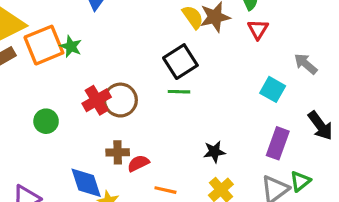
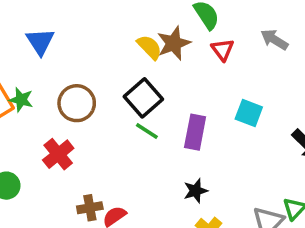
gray arrow: (306, 64) -> (274, 40), moved
green line: (179, 92) -> (147, 131), turned 40
brown circle: (120, 100) -> (77, 103), moved
purple rectangle: (278, 143) -> (195, 132), moved

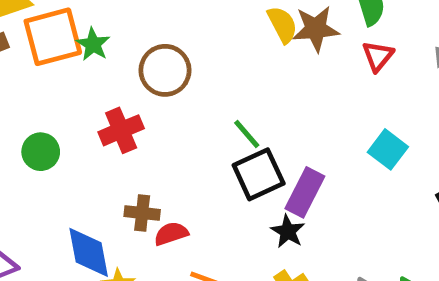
black square: (143, 98) -> (259, 174), moved
purple rectangle: (195, 132) -> (305, 192), moved
black star: (196, 191) -> (288, 231), turned 30

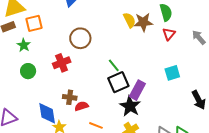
orange square: (53, 37) -> (34, 23), size x0.7
green star: (93, 44) -> (24, 45), moved
cyan square: (388, 149) -> (172, 73), turned 35
black star: (288, 231) -> (130, 106), size x1.5

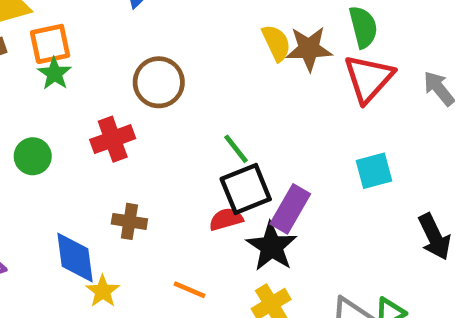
red triangle: (169, 34) -> (369, 78), size x1.6
green star: (24, 45) -> (54, 74), moved
red semicircle: (82, 106) -> (226, 219), moved

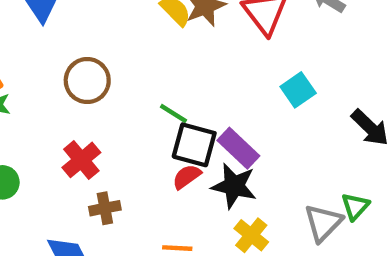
red cross: (113, 139) -> (81, 160), moved
black square: (246, 189) -> (194, 145), turned -33
purple rectangle: (290, 209) -> (238, 148), turned -57

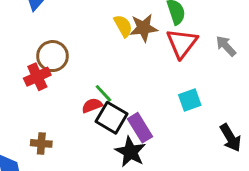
red cross: (81, 160) -> (37, 77), moved
red semicircle: (187, 177) -> (92, 105), moved

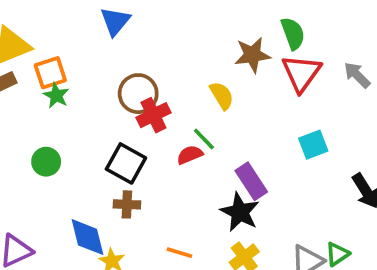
yellow semicircle: (123, 26) -> (222, 96), moved
red cross: (37, 77) -> (153, 115), moved
black square: (112, 118) -> (126, 163), moved

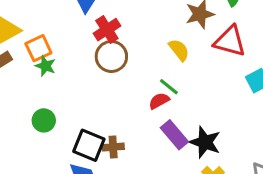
red triangle: (301, 73) -> (230, 41), moved, turned -44
red cross: (153, 115) -> (107, 30), moved
black square: (126, 163) -> (89, 145), moved
purple rectangle: (251, 181) -> (174, 135), moved

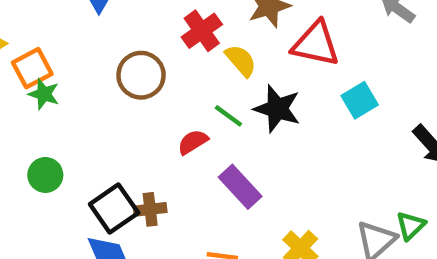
red cross: (107, 30) -> (202, 31), moved
red semicircle: (159, 101) -> (193, 142), moved
black star: (205, 142) -> (277, 109), moved
black square: (89, 145) -> (114, 209), turned 36

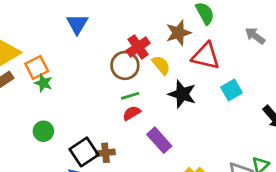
brown circle: (141, 75) -> (125, 65), moved
green line: (228, 116) -> (130, 96), moved, turned -54

